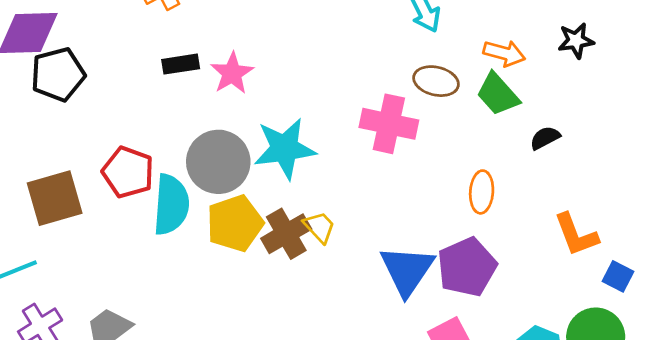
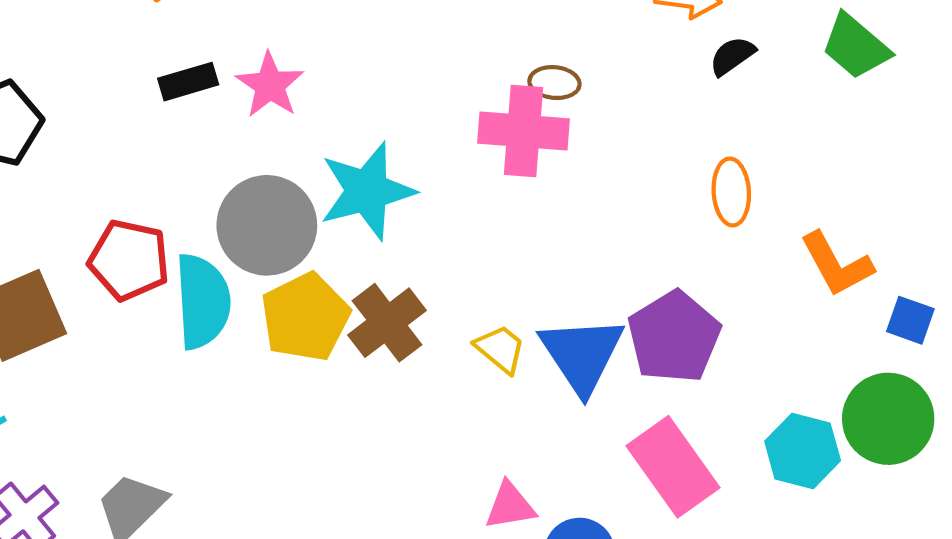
brown ellipse: (436, 81) -> (554, 83), moved, size x0.7
green trapezoid: (498, 94) -> (856, 46), moved
black semicircle: (545, 138) -> (732, 56), moved
orange ellipse: (482, 192) -> (731, 192), moved
yellow trapezoid: (319, 227) -> (500, 349), moved

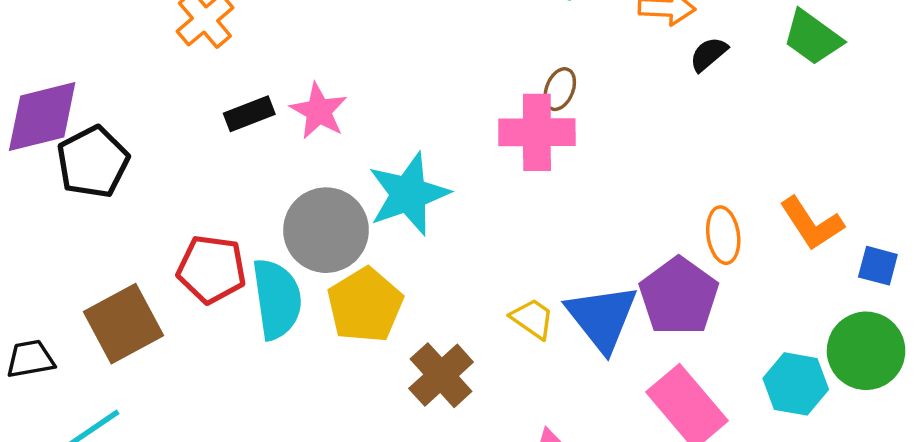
brown ellipse: (554, 83) -> (560, 89), turned -69
orange ellipse: (731, 192) -> (723, 235), moved
brown cross: (387, 323) -> (441, 375), moved

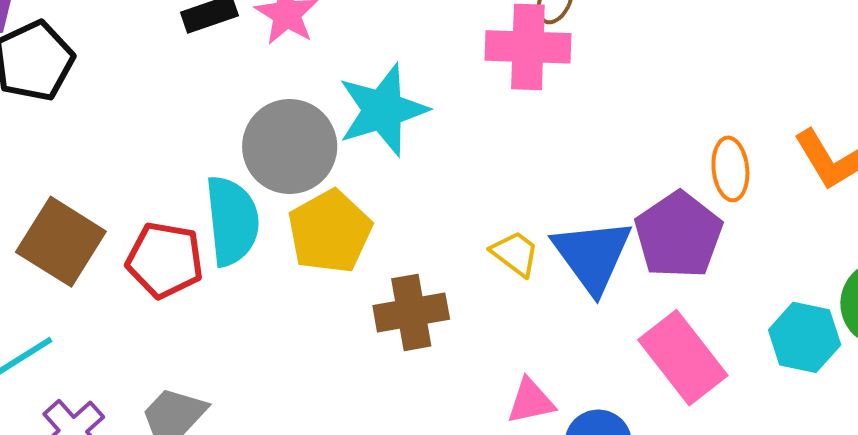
red pentagon: (212, 269) -> (165, 260), moved
brown square: (124, 324) -> (61, 242), turned -32
brown cross: (441, 375) -> (411, 312), turned 30

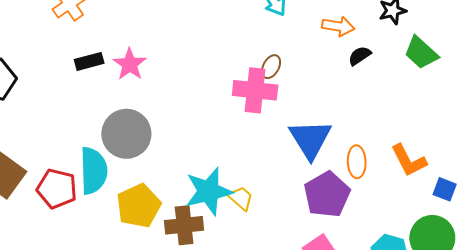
cyan star: (383, 110) -> (209, 191), moved
yellow pentagon: (330, 232) -> (139, 206), moved
blue triangle: (592, 255) -> (310, 139), moved

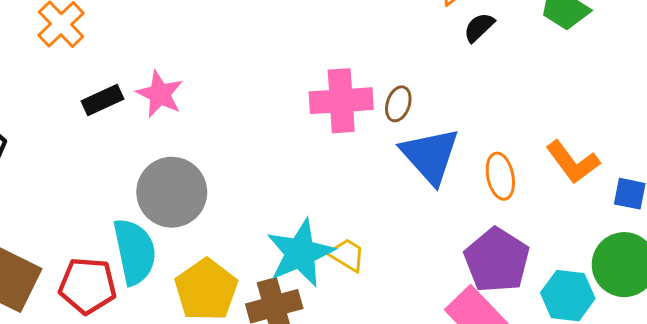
brown ellipse: (271, 67) -> (398, 104), moved
purple pentagon: (327, 194) -> (497, 260), moved

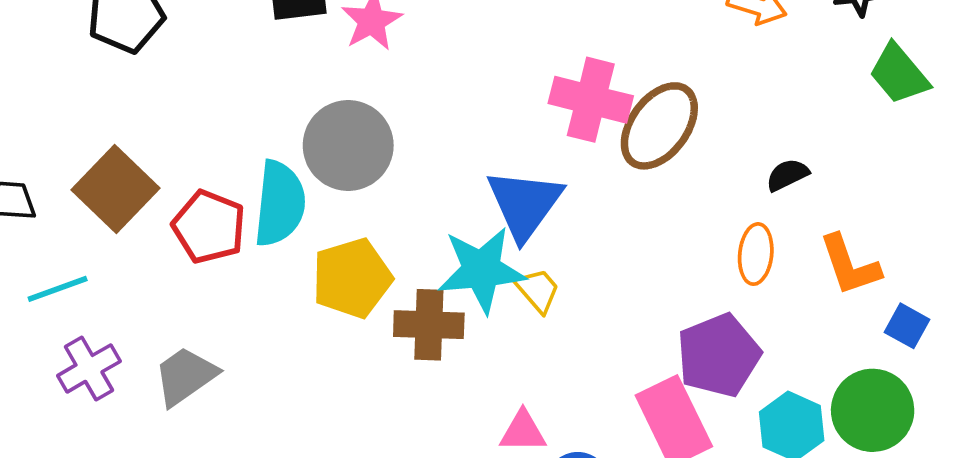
black semicircle: (479, 27) -> (787, 175), moved
brown ellipse: (398, 104) -> (659, 126), size x2.0
blue triangle: (430, 156) -> (524, 204), moved

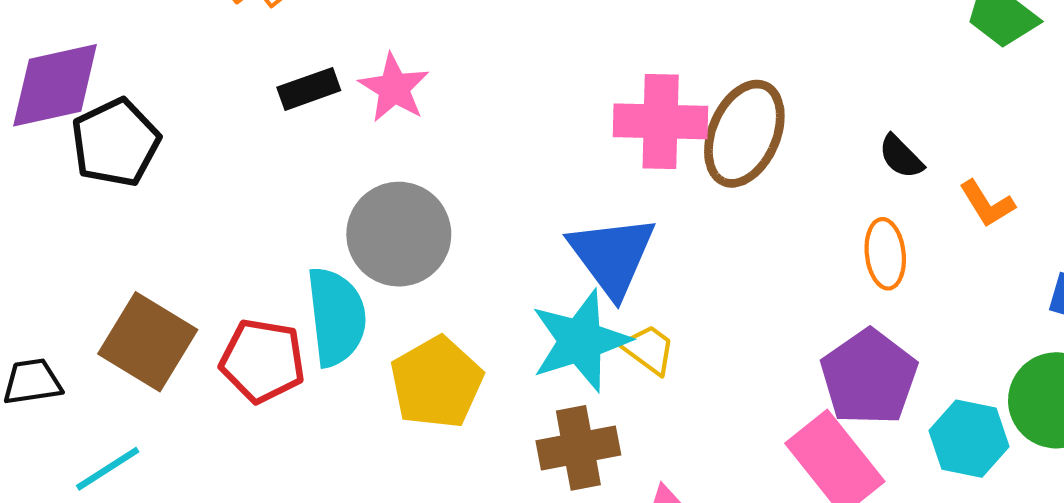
black semicircle: (787, 175) -> (901, 157), turned -96
orange L-shape: (850, 265) -> (987, 204), moved, size x0.7
brown cross: (429, 325) -> (578, 448), moved

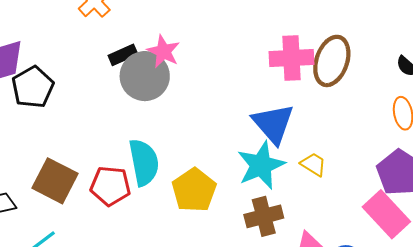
gray circle: (399, 234) -> (145, 76), moved
yellow trapezoid: (649, 350) -> (313, 164), moved

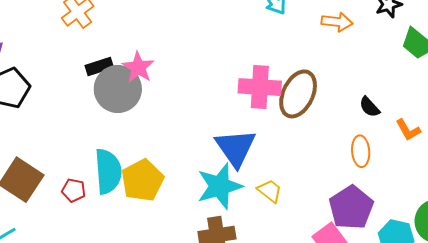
red pentagon: (110, 186) -> (74, 190), size x0.6
yellow pentagon: (194, 190) -> (142, 180), moved

